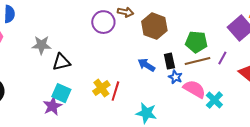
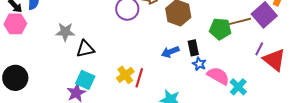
purple line: (222, 58) -> (259, 49), moved
brown line: (197, 61) -> (238, 22), moved
blue arrow: (146, 65) -> (170, 52), turned -54

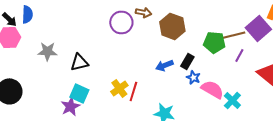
gray star: (65, 32) -> (47, 51), moved
black rectangle: (193, 48) -> (187, 61), turned 42
purple line: (259, 49) -> (239, 55), moved

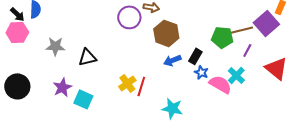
brown hexagon: (172, 26) -> (166, 33), moved
cyan square: (79, 93) -> (83, 99), moved
cyan cross: (232, 100) -> (236, 75), moved
purple star: (70, 106) -> (62, 87), moved

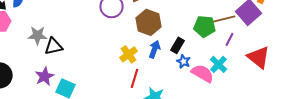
black triangle: (87, 57) -> (54, 46), moved
blue arrow: (172, 60) -> (155, 49), turned 132
yellow cross: (127, 83) -> (129, 54), moved
red line: (141, 86) -> (135, 78), moved

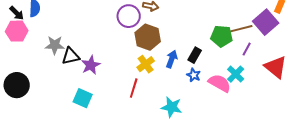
brown hexagon: (149, 22) -> (148, 37), moved
blue star: (184, 61) -> (194, 75), moved
purple star: (45, 76) -> (91, 65), moved
red line: (135, 78) -> (134, 88), moved

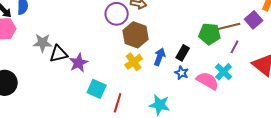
purple square: (266, 22) -> (254, 20), size x0.7
red line: (134, 88) -> (118, 103), moved
cyan square: (83, 98) -> (97, 89), moved

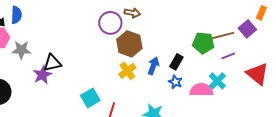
gray star: (43, 43) -> (21, 50), moved
purple line: (235, 47) -> (228, 56), turned 40
purple star: (79, 63) -> (42, 75), moved
pink semicircle: (208, 81) -> (201, 90), turned -30
cyan square: (97, 89) -> (90, 98), turned 36

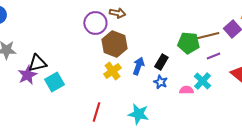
pink semicircle: (201, 90) -> (186, 90), size x0.6
cyan square: (90, 98) -> (54, 82), moved

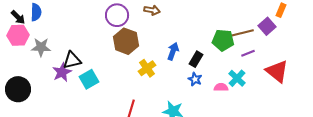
purple circle: (95, 23) -> (117, 15), moved
brown hexagon: (114, 44) -> (126, 41), moved
blue arrow: (138, 66) -> (173, 51), moved

